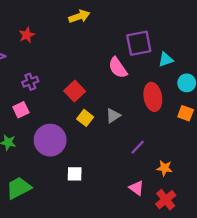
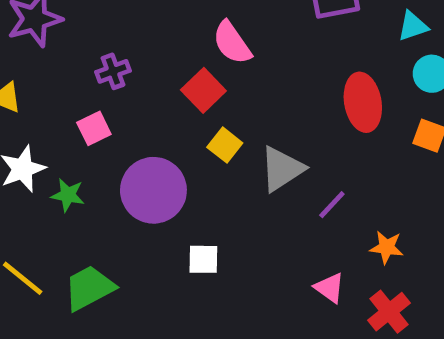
cyan triangle: (166, 60) -> (413, 26), moved
pink semicircle: (118, 68) -> (232, 43), moved
gray triangle: (113, 116) -> (282, 169), moved, size x1.5

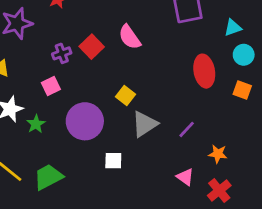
red square: (203, 90) -> (92, 47), moved
gray triangle: (282, 169) -> (145, 124), moved
green star: (68, 195) -> (36, 124), turned 30

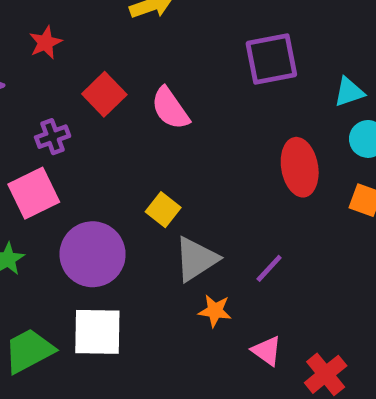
red square: (92, 47) -> (104, 94), moved
pink square: (51, 86) -> (34, 193), size x1.5
orange star: (218, 154) -> (215, 311), moved
white square: (113, 161) -> (97, 332), moved, size x1.6

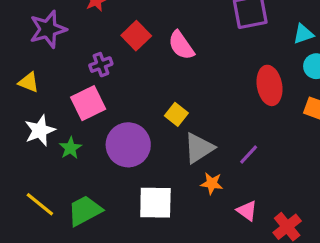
white square: (97, 332) -> (155, 203), moved

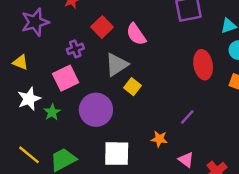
gray triangle: (199, 148) -> (117, 65), moved

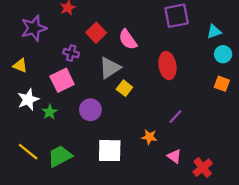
purple cross: (75, 49) -> (71, 53), turned 35
red ellipse: (203, 65) -> (167, 66), moved
purple circle: (96, 110) -> (90, 110), size x0.7

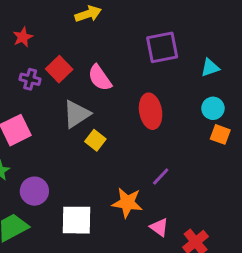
purple cross: (71, 53) -> (30, 79), moved
cyan circle: (223, 54) -> (213, 108), moved
purple circle: (90, 110) -> (34, 191), moved
orange star: (149, 137) -> (127, 203), size x1.5

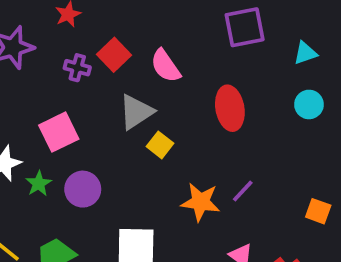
orange square: (220, 134) -> (318, 211), moved
purple circle: (34, 191) -> (83, 189), moved
orange star: (127, 203) -> (200, 202), moved

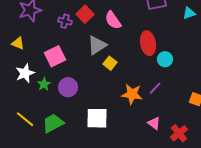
cyan circle: (309, 104) -> (165, 59), moved

